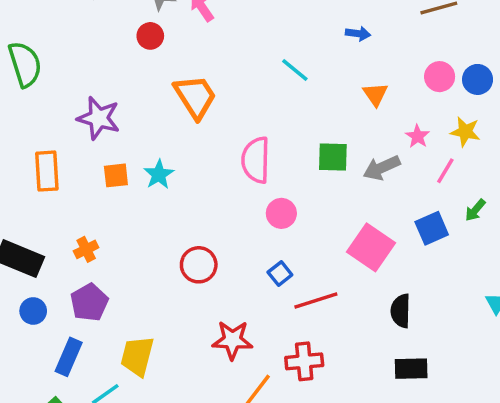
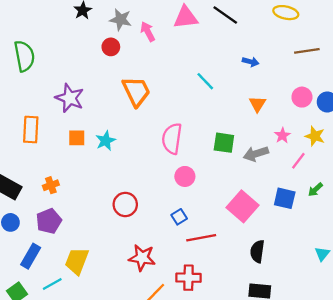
blue square: (432, 228) -> (285, 198), turned 30

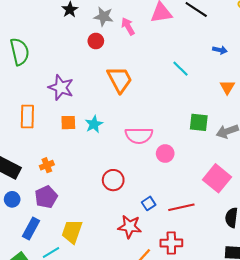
pink semicircle: (172, 139) -> (139, 135), moved, turned -96
blue square: (179, 217) -> (149, 203), moved

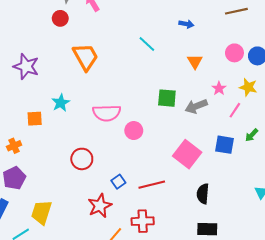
orange square: (68, 123) -> (35, 119), moved
red star: (130, 227) -> (100, 206), turned -30

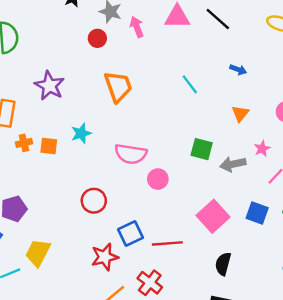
orange cross: (14, 146) -> (24, 143), moved
blue square: (118, 182) -> (130, 234), size x1.5
red cross: (143, 221) -> (150, 283), turned 30

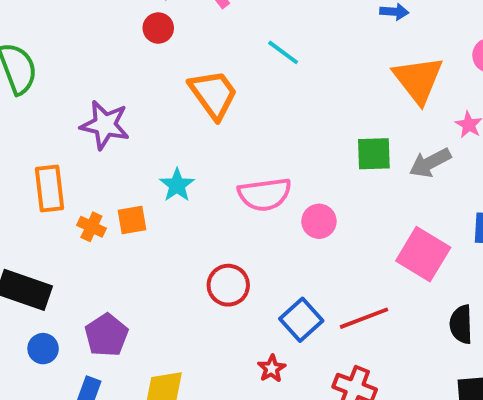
cyan line: (190, 84) -> (283, 52), moved
orange triangle: (240, 113) -> (418, 80), size x1.8
orange cross: (24, 143) -> (91, 227), turned -35
red star: (105, 257) -> (272, 369), size x0.6

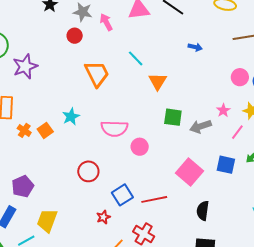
orange triangle: (418, 80) -> (158, 81), moved, size x0.7
purple star: (105, 125) -> (25, 66), moved, turned 30
orange square: (132, 220) -> (45, 130), turned -35

